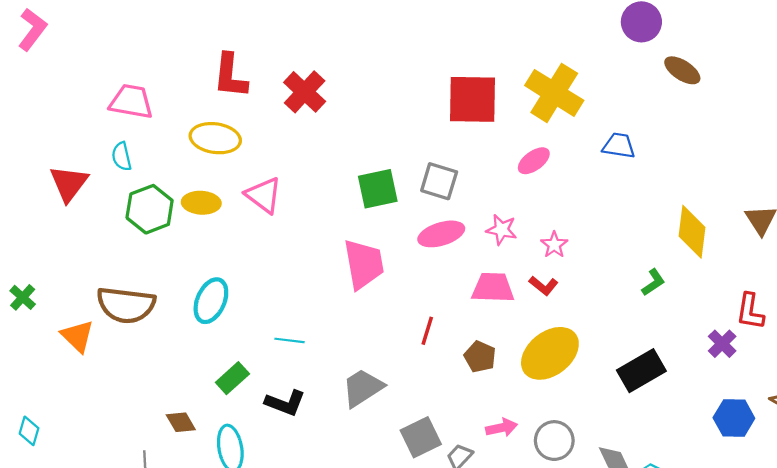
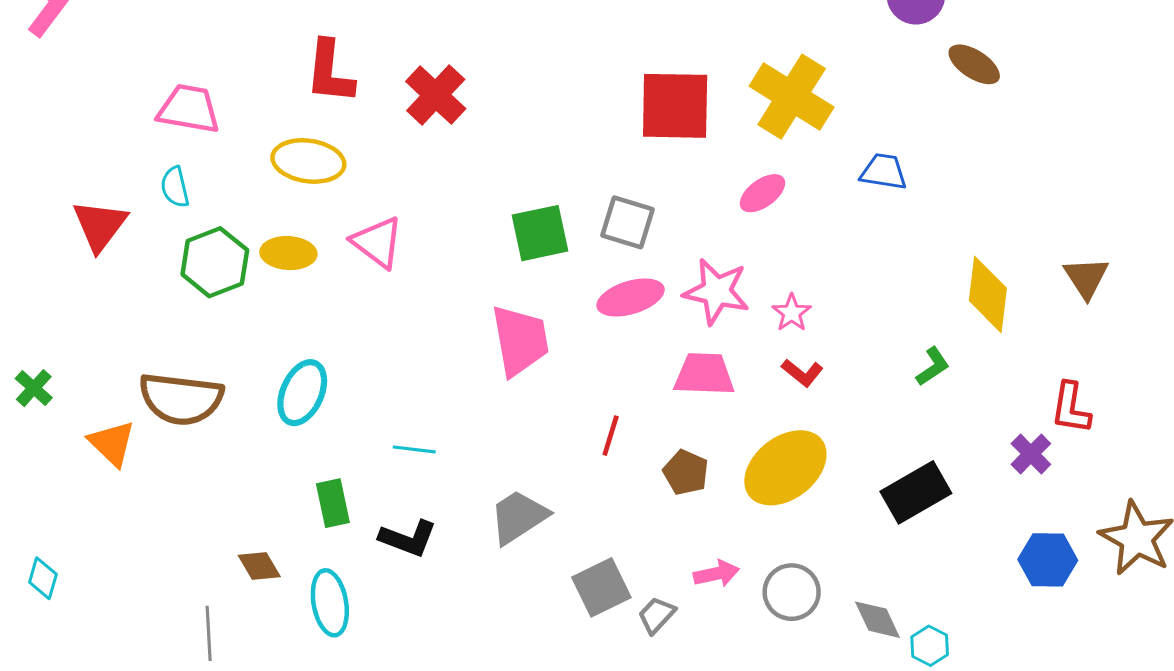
pink star: (502, 230) -> (716, 291), size x1.5
red L-shape: (543, 286) -> (802, 373), moved
green rectangle: (232, 378) -> (333, 503), turned -60

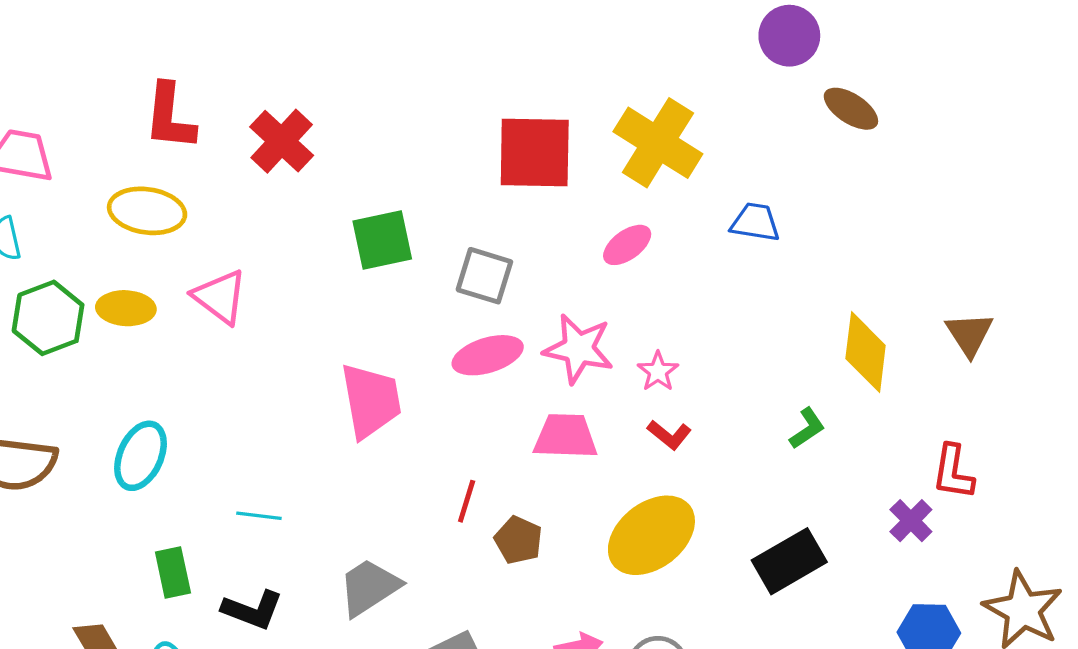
green square: (540, 233) -> (382, 240), moved
brown pentagon: (686, 472) -> (518, 540), moved

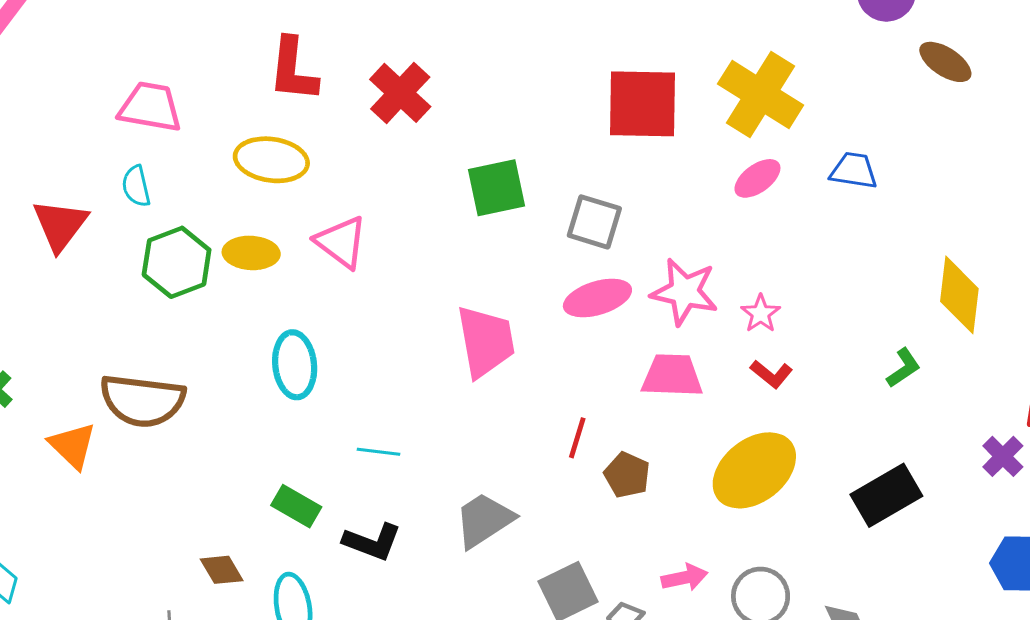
pink ellipse: (627, 245) -> (757, 178), moved
cyan ellipse: (141, 456) -> (295, 365), moved, turned -30
green rectangle: (173, 573) -> (296, 506), turned -48

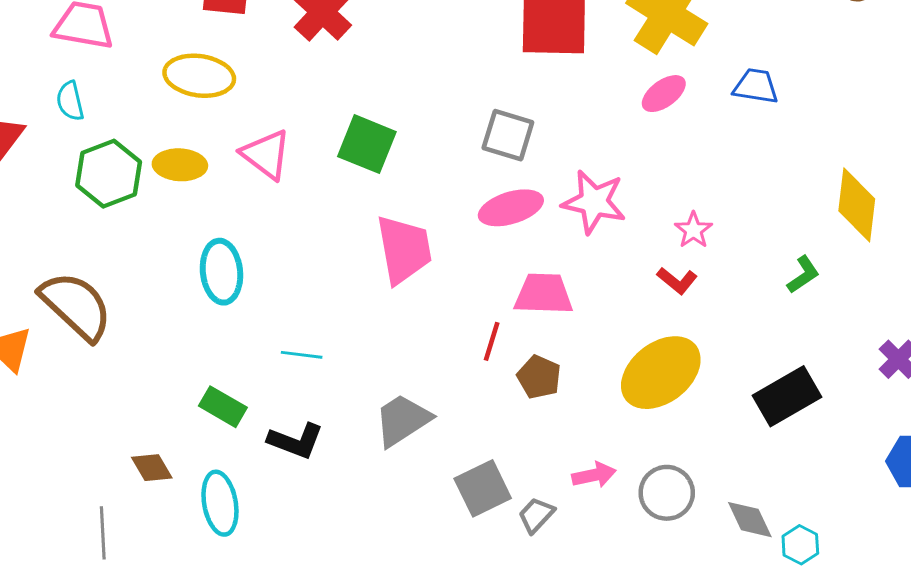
green square: (497, 188) -> (367, 144), moved, turned 34
pink star: (761, 314) -> (693, 230), moved
pink trapezoid: (672, 376) -> (544, 294), moved
brown semicircle: (142, 400) -> (76, 306), turned -144

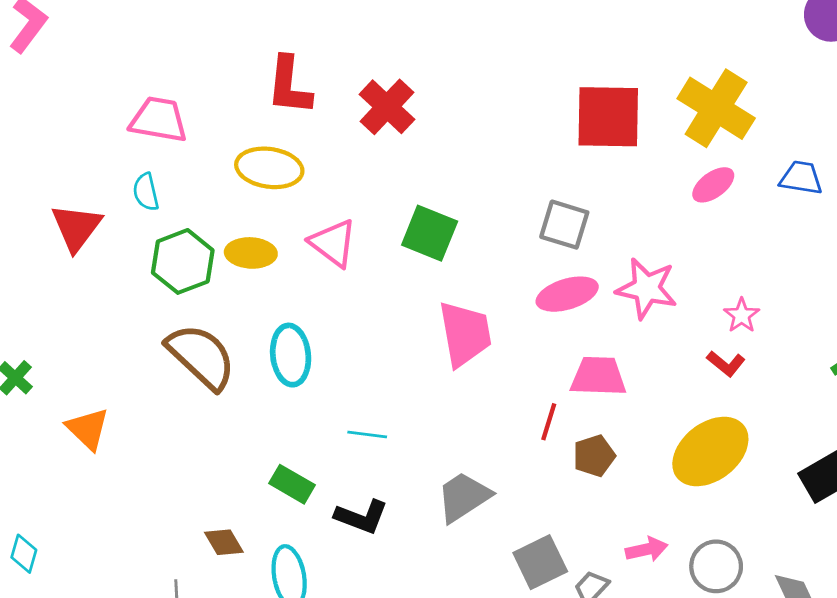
brown semicircle: (76, 306) -> (201, 356), moved
brown pentagon: (539, 377) -> (594, 456), turned 30

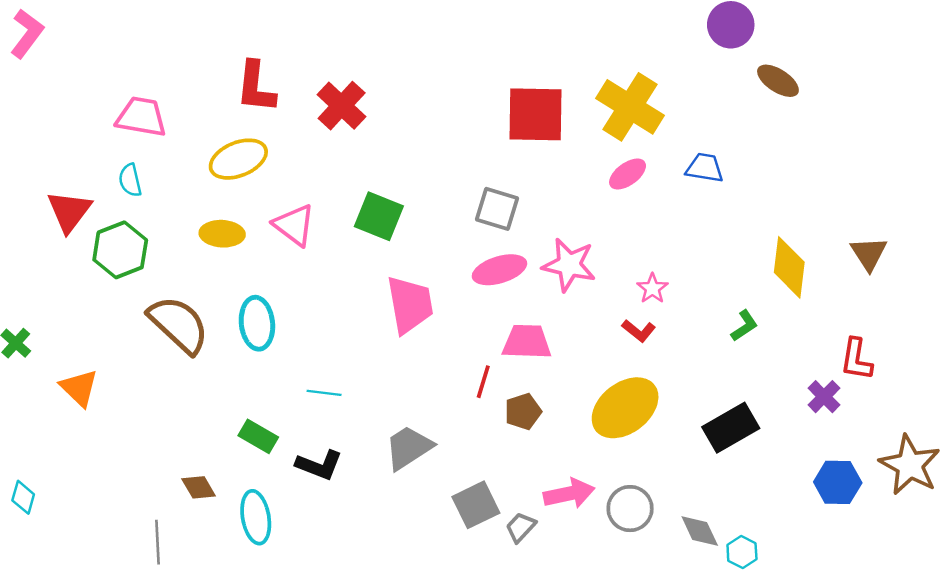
yellow ellipse: (269, 168) -> (238, 159), turned -30
green hexagon: (183, 261) -> (120, 250), moved
pink arrow: (647, 549) -> (569, 494), size x1.4

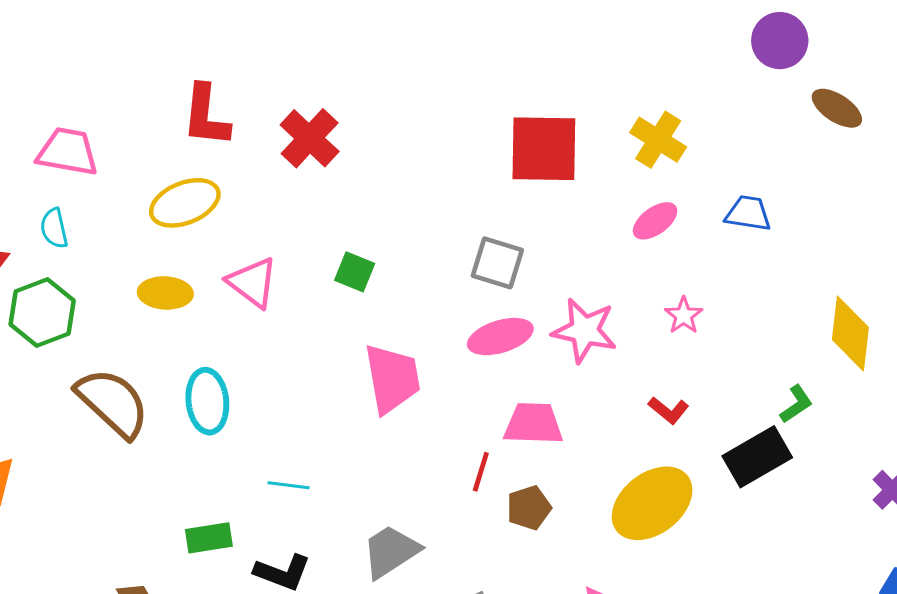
yellow cross: (630, 107) -> (658, 140), size x0.7
green square: (379, 216) -> (355, 272), size x0.7
pink star: (652, 288) -> (684, 316), moved
black rectangle: (731, 428) -> (757, 457), moved
green rectangle: (258, 436) -> (209, 538), turned -39

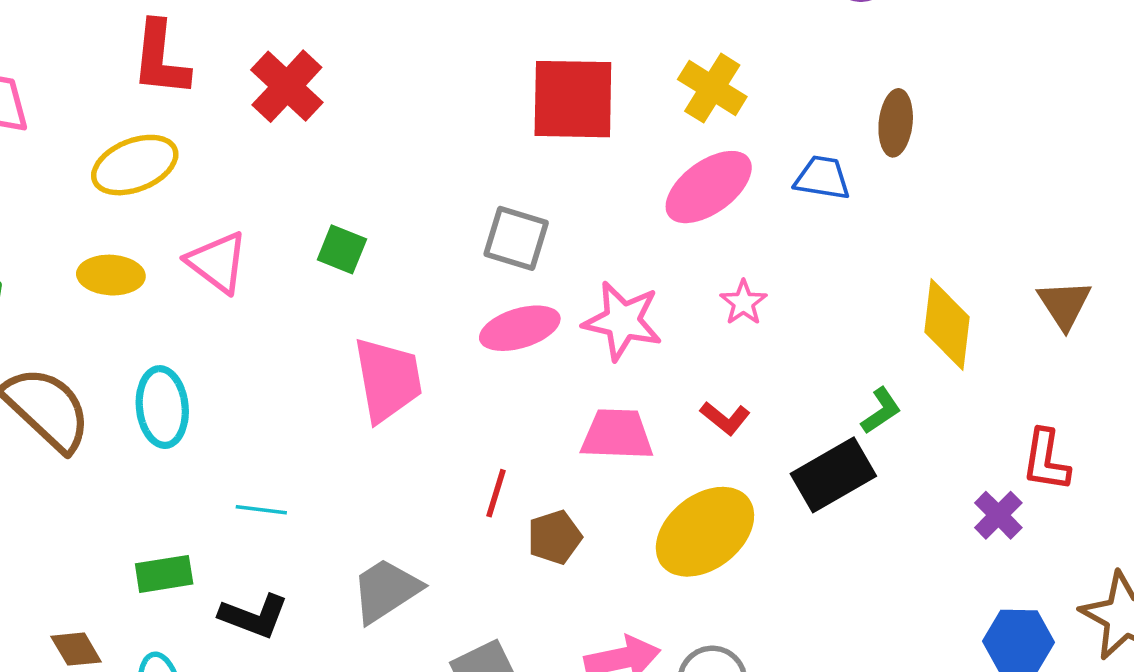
brown ellipse: (837, 108) -> (896, 123), moved, turned 63
pink ellipse: (655, 221) -> (709, 187), size x1.6
pink trapezoid: (533, 424) -> (617, 435), moved

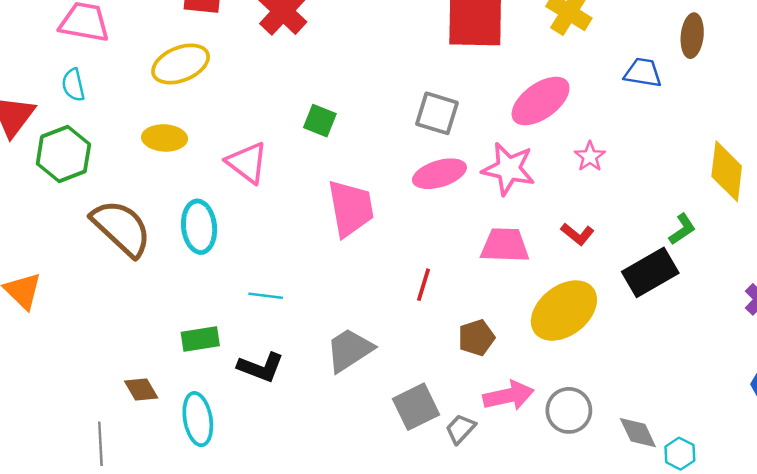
pink ellipse: (709, 187) -> (541, 101), moved
pink triangle: (217, 262) -> (247, 163), moved
brown pentagon: (555, 537) -> (476, 338), moved

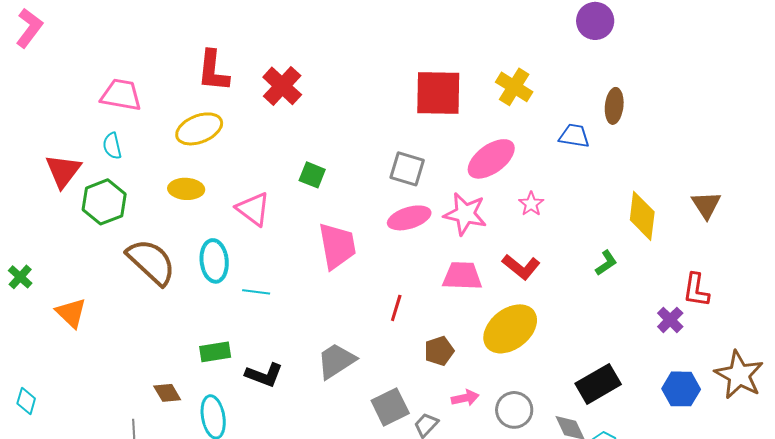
red L-shape: (578, 234) -> (521, 267), size x1.4
black rectangle: (650, 272) -> (598, 384), moved
cyan line: (266, 296) -> (256, 292), moved
pink arrow: (508, 396) -> (465, 398), size x0.7

